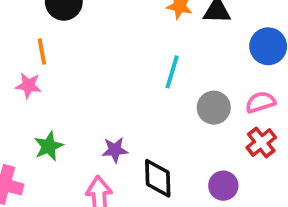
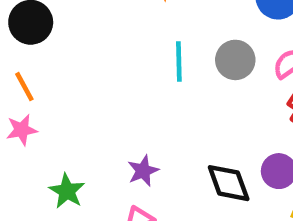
gray circle: (214, 108) -> (235, 60), moved
black diamond: (158, 178) -> (229, 183), moved

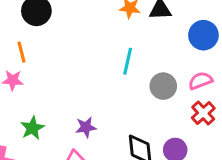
gray circle: (235, 60) -> (163, 86), moved

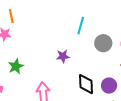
purple star: (86, 127) -> (63, 56), moved

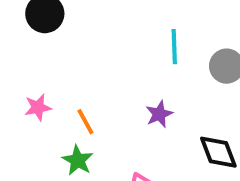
orange line: (11, 16) -> (85, 122), moved

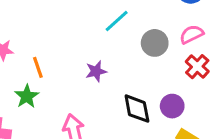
cyan line: (174, 47) -> (117, 21), turned 40

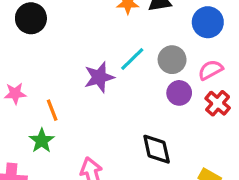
gray circle: (155, 43) -> (172, 60), moved
purple star: (96, 71) -> (99, 77), moved, size x1.4
purple circle: (172, 106) -> (179, 93), moved

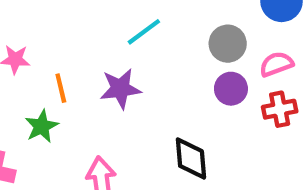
cyan line: (132, 59) -> (144, 32), moved
purple star: (99, 77) -> (120, 89), moved
red cross: (218, 103) -> (280, 109), turned 30

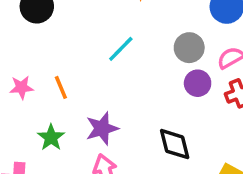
orange line: (61, 88) -> (61, 87), moved
purple star: (120, 89) -> (102, 128), moved

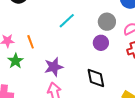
purple circle: (198, 83) -> (101, 43), moved
green star: (51, 138) -> (15, 61), moved

